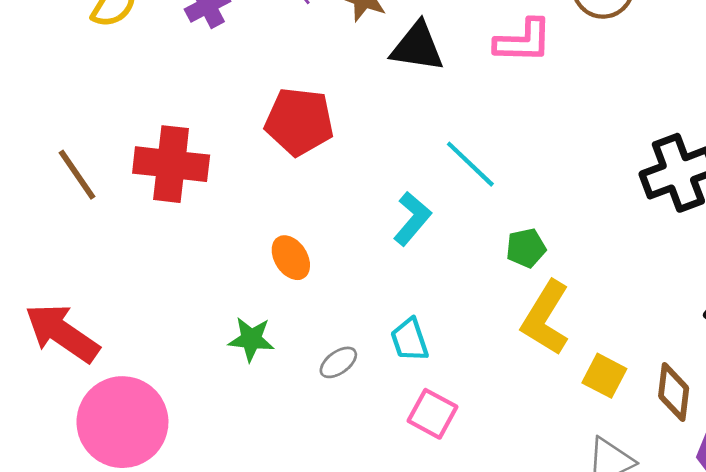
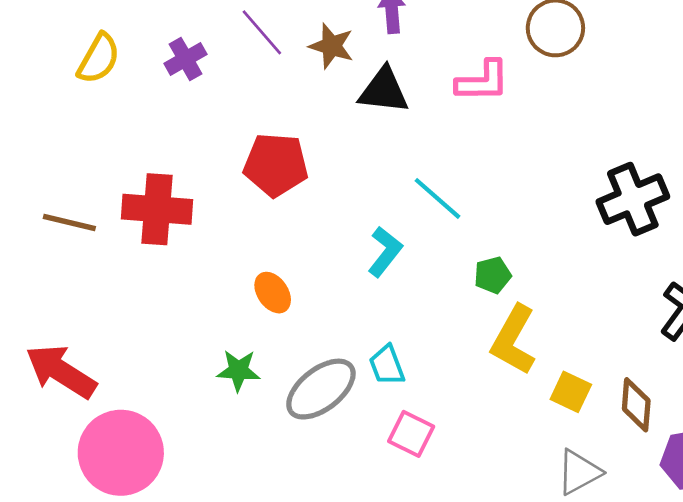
brown line: (77, 175) -> (69, 222), turned -40
gray ellipse: (338, 362) -> (321, 389), size x2.0

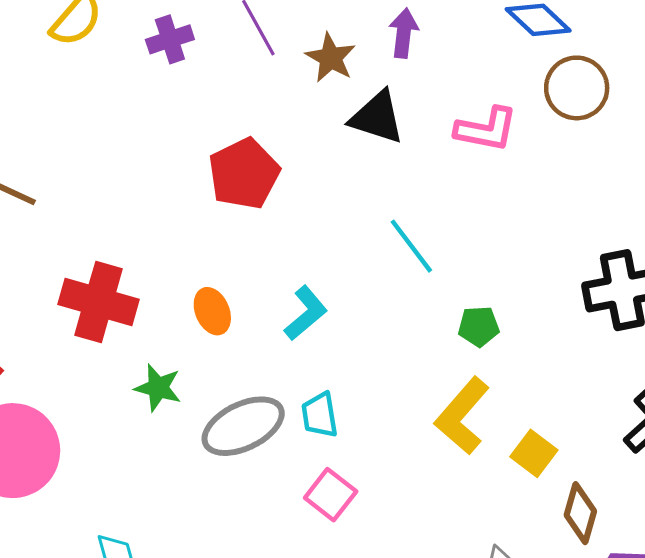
red pentagon: (276, 165) -> (244, 174), turned 30
red cross: (157, 209) -> (99, 302), moved
cyan L-shape: (385, 252) -> (306, 313), moved
green pentagon: (493, 275) -> (479, 326), moved
yellow square: (571, 392) -> (534, 453), moved

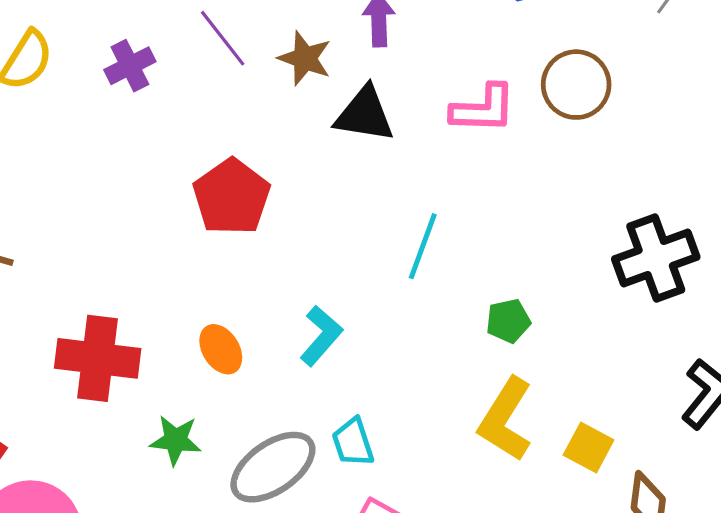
brown circle: (577, 88) -> (576, 85), moved
cyan line: (411, 246) -> (423, 246), turned 66

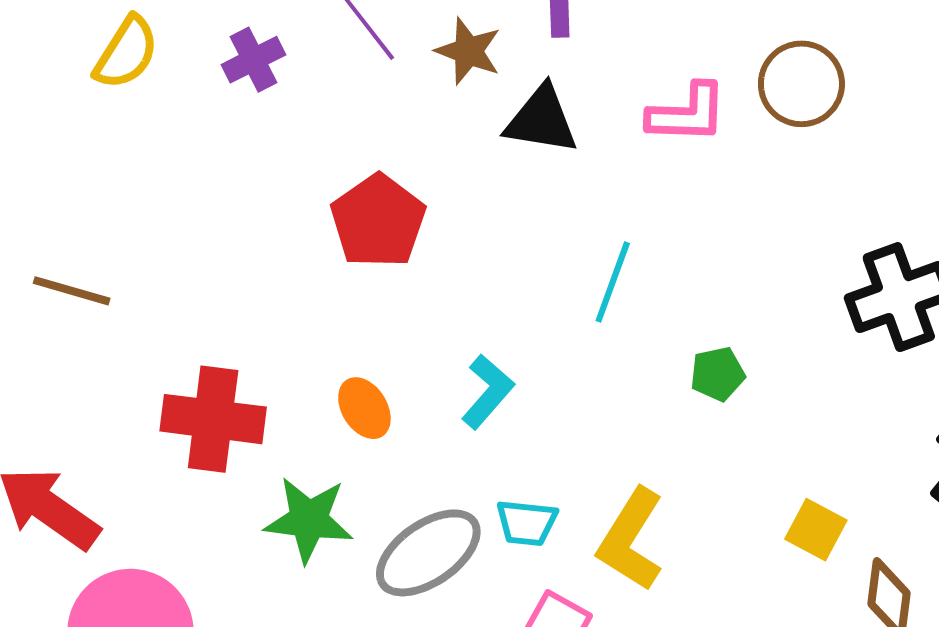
yellow L-shape: (506, 419) -> (631, 540), moved
green star: (176, 440) -> (309, 520), size x1.4
cyan trapezoid: (353, 442) -> (527, 523), turned -66

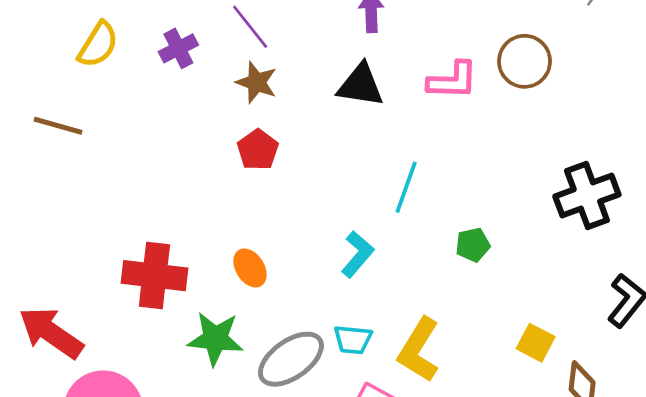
brown star: (468, 51) -> (257, 82), moved
red pentagon: (378, 221) -> (258, 150), size x0.7
brown line: (72, 291) -> (58, 126), moved
cyan L-shape: (488, 392) -> (357, 254), moved

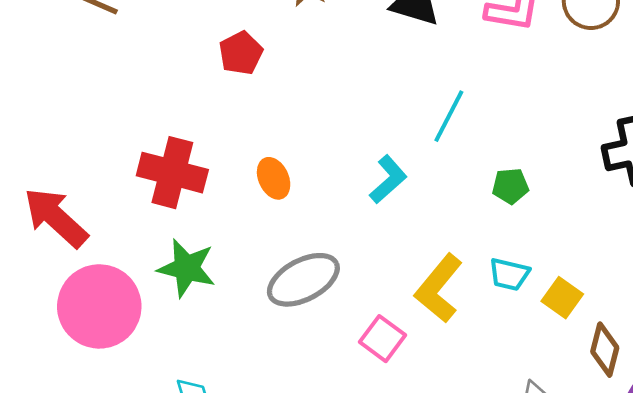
red pentagon: (258, 150) -> (241, 53), moved
green star: (215, 339) -> (187, 268), moved
cyan trapezoid: (353, 340) -> (509, 274), moved

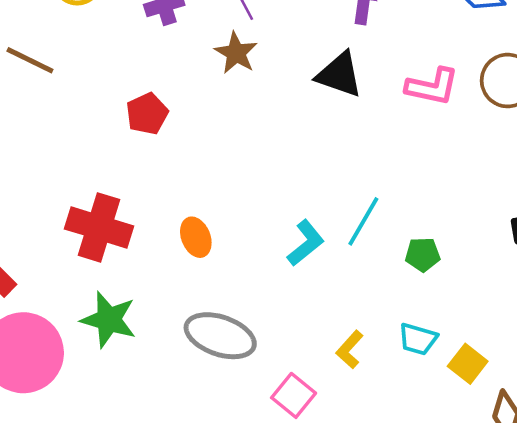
red pentagon: (241, 53) -> (147, 114), moved
cyan line: (449, 116) -> (363, 221), moved
gray ellipse: (303, 280) -> (220, 336), turned 44
yellow L-shape: (439, 288) -> (350, 350), size x0.6

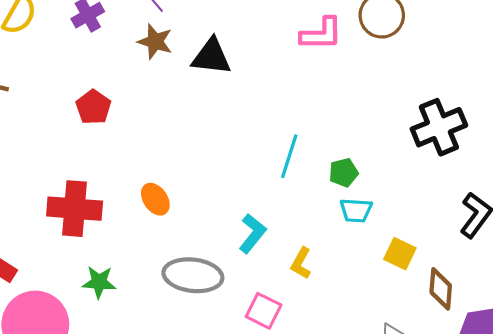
black triangle: (339, 75) -> (211, 57), moved
cyan L-shape: (306, 243) -> (252, 233), moved
green star: (109, 320) -> (99, 282), size x0.7
cyan trapezoid: (418, 339) -> (356, 210), moved

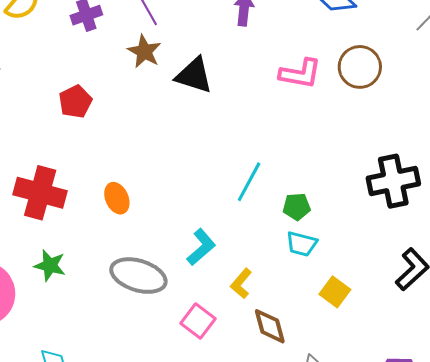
brown diamond: (441, 289) -> (270, 326), moved, turned -30

